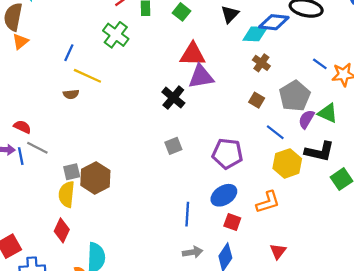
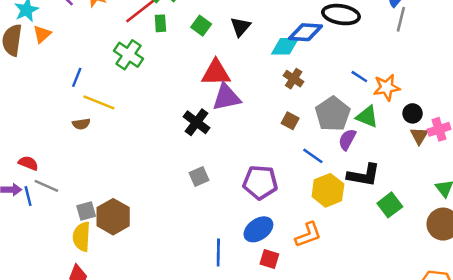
black triangle: (230, 14) -> (240, 27), moved
orange triangle: (20, 41) -> (42, 34), moved
green triangle: (328, 113) -> (367, 117), moved

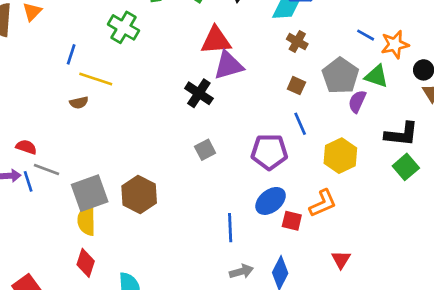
blue line: (313, 156) -> (300, 124), moved, turned 35
black L-shape: (364, 175) -> (401, 134), moved
gray square: (86, 211) -> (90, 193), size x1.8
brown hexagon: (113, 217) -> (139, 195), moved
red square: (269, 259) -> (292, 221), moved

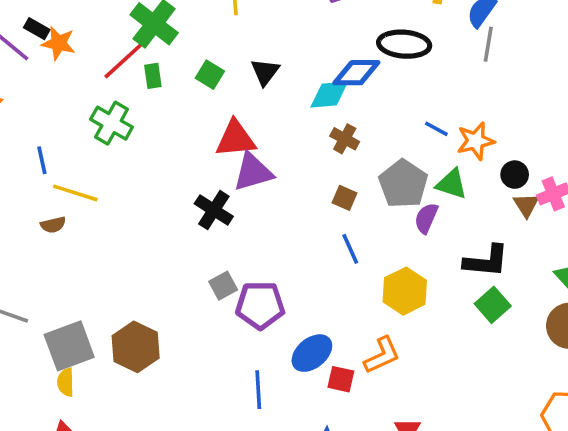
blue line: (71, 54) -> (42, 160), turned -30
purple pentagon: (269, 152) -> (260, 305), moved
yellow semicircle: (87, 220) -> (66, 382), size x0.7

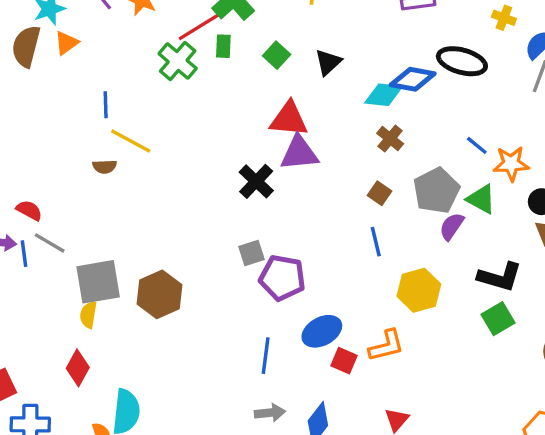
green cross: (112, 123) -> (178, 61), moved

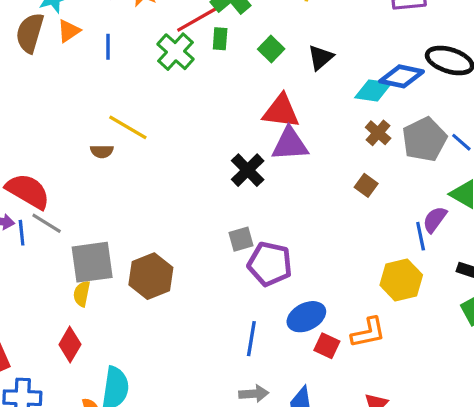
blue line: (106, 105) -> (108, 47), moved
gray pentagon: (436, 191) -> (424, 139), moved
red semicircle: (29, 210) -> (28, 191), size x1.8
blue line: (376, 242) -> (421, 236), moved

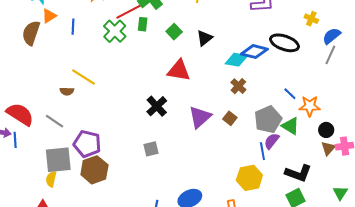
brown semicircle: (30, 33) -> (31, 33), moved
gray pentagon: (424, 139) -> (268, 120), moved
purple triangle: (290, 144) -> (200, 117), moved, turned -40
gray line: (47, 223) -> (55, 121), moved
purple pentagon: (270, 264) -> (87, 144), moved

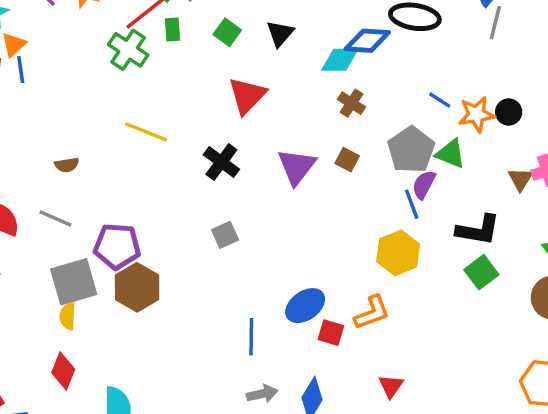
blue line: (73, 27) -> (21, 70), moved
red triangle: (179, 70) -> (247, 95), turned -45
yellow line: (84, 77) -> (146, 132), moved
black circle: (326, 130) -> (509, 112), moved

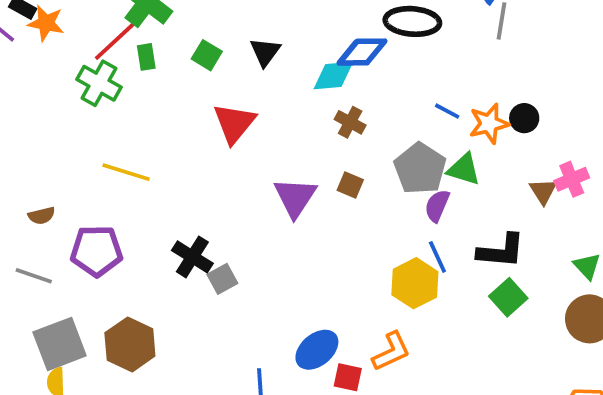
black cross: (221, 162) -> (192, 257), moved
blue line: (412, 204) -> (437, 257), moved
purple pentagon: (117, 246) -> (96, 251), moved

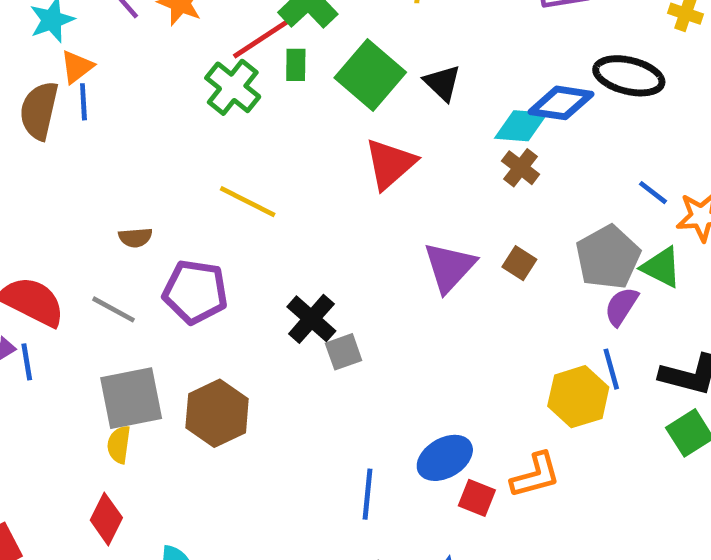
black triangle: (265, 52) -> (442, 83), turned -32
green square: (207, 55) -> (370, 75), size x1.8
brown cross: (350, 122) -> (521, 168), moved

